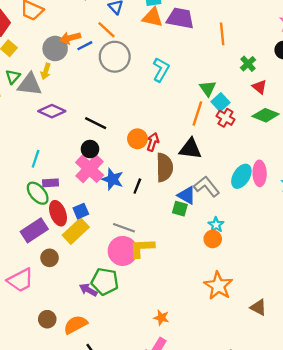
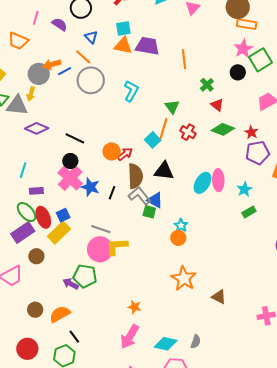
cyan square: (221, 102) -> (153, 140), moved
red arrow: (153, 142) -> (125, 154), turned 35
black triangle: (190, 149) -> (164, 171), moved
gray L-shape: (207, 186) -> (140, 196), moved
green ellipse: (38, 193) -> (27, 212), moved

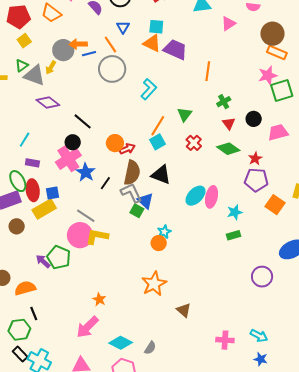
black circle: (238, 72) -> (254, 119), moved
orange line: (163, 129) -> (158, 126), moved

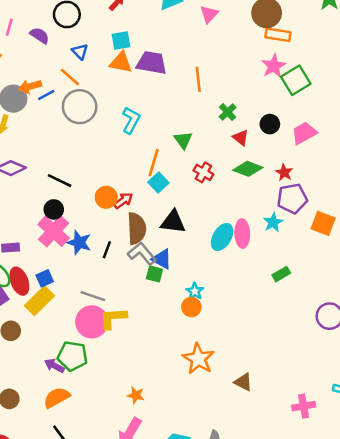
cyan star: (235, 212) -> (273, 222), moved
orange semicircle: (25, 288) -> (57, 398), moved

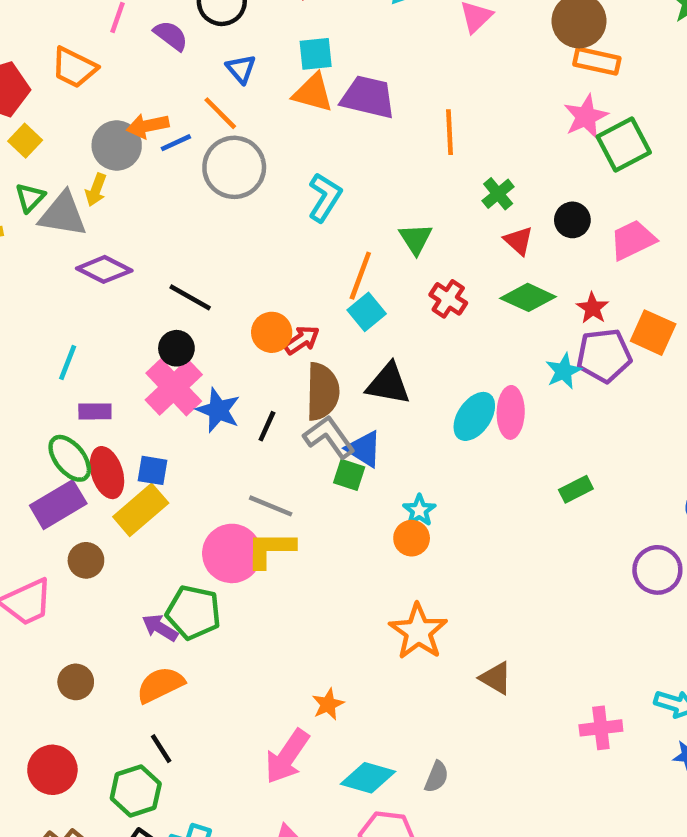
cyan star: (273, 222) -> (564, 371), moved
orange square: (323, 223) -> (653, 333), moved
blue square: (45, 278) -> (153, 470), turned 30
gray line: (93, 296) -> (271, 506), moved
orange star: (136, 395) -> (328, 704), moved, turned 30

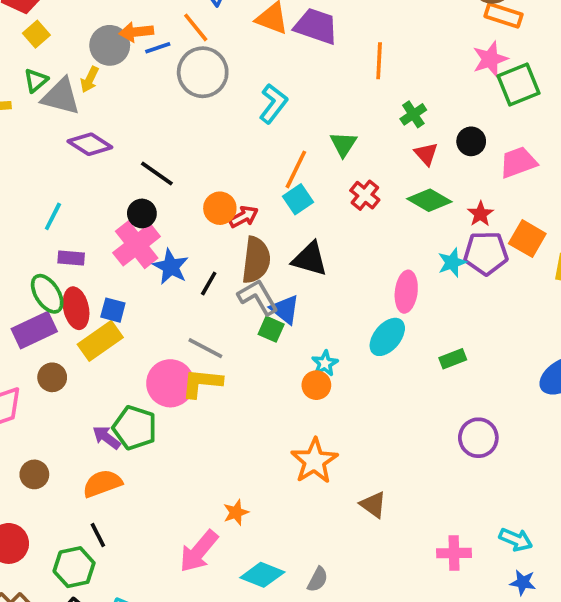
cyan ellipse: (474, 416) -> (387, 337), moved
purple circle: (657, 570) -> (478, 438), moved

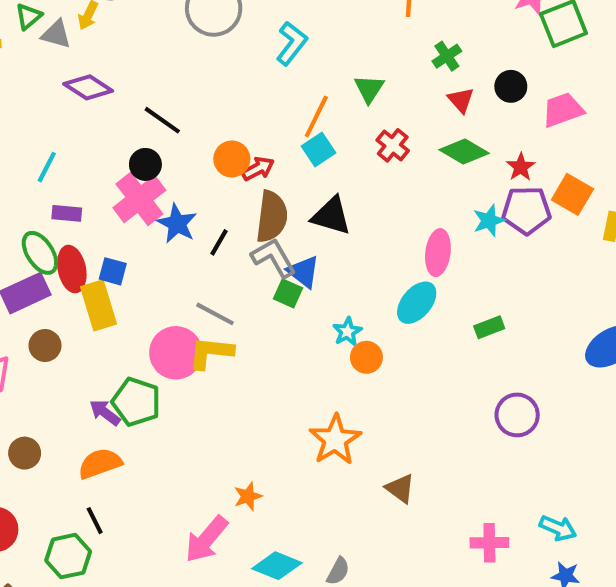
gray triangle: (61, 97) -> (56, 34), size x0.7
yellow rectangle: (100, 341) -> (99, 305), turned -72
orange circle: (316, 385) -> (366, 357), moved

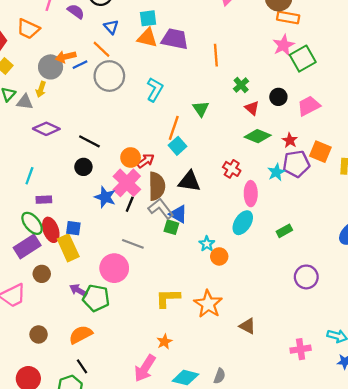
red cross: (393, 145) -> (232, 169), moved
pink cross: (139, 199) -> (127, 183), moved
yellow L-shape: (211, 353) -> (168, 298), moved
purple arrow: (105, 412) -> (78, 290), moved

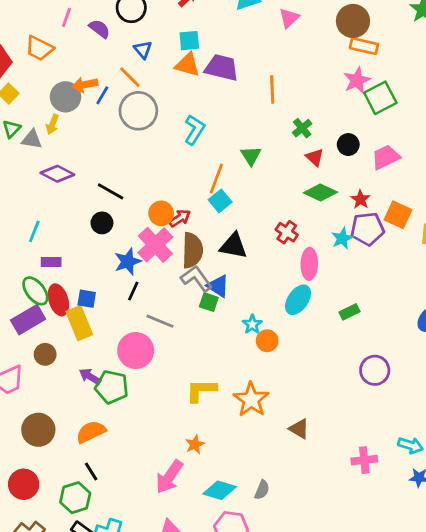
blue line: (80, 65) -> (102, 95), turned -35
blue star: (105, 197) -> (128, 262), turned 30
black line: (130, 204) -> (133, 291), moved
brown circle: (39, 334) -> (38, 430), size x1.5

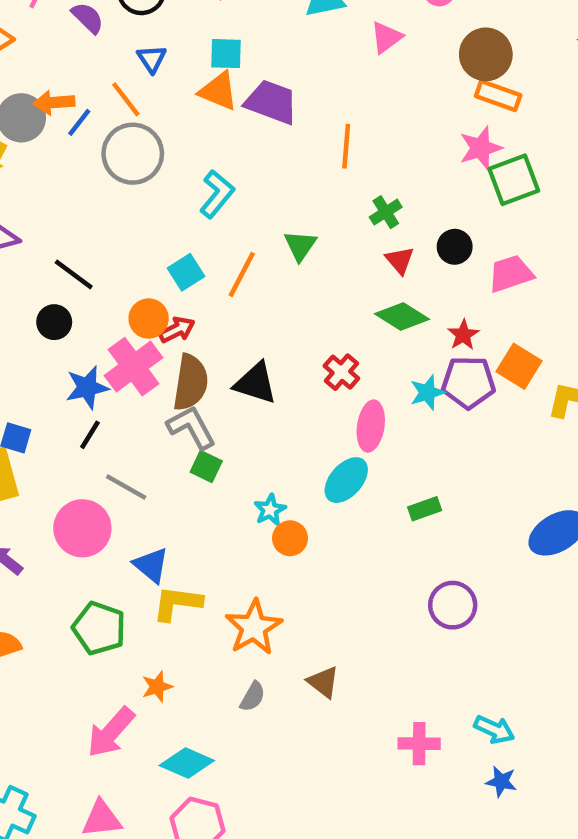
cyan square: (220, 201) -> (186, 272), moved
blue triangle: (218, 286) -> (151, 565), moved
green pentagon: (112, 387) -> (99, 628), moved
gray semicircle: (262, 490) -> (253, 697), moved

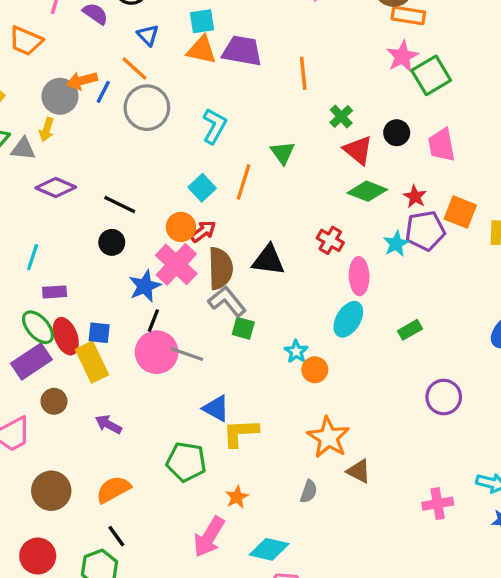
red triangle: (400, 260) -> (358, 150), size x1.4
pink trapezoid: (511, 274) -> (442, 145), turned -72
pink circle: (82, 528) -> (157, 352), moved
orange star: (254, 627) -> (328, 437), moved

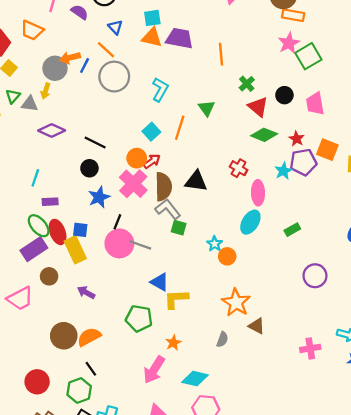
blue star: (145, 286) -> (99, 197), moved
brown circle: (51, 491) -> (64, 336), moved

